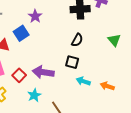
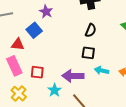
purple arrow: (43, 72) -> (73, 76), moved
red square: (19, 75) -> (37, 72), turned -32

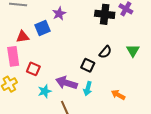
black semicircle: (91, 30) -> (105, 52), moved
red triangle: (18, 44) -> (23, 37), turned -32
cyan arrow: (102, 70) -> (88, 89), moved, turned -104

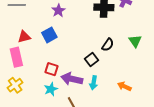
blue square: (42, 28) -> (49, 35), moved
black square: (88, 65) -> (91, 60), turned 32
red square: (33, 69) -> (52, 69), moved

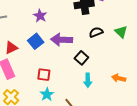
black semicircle: (108, 45) -> (96, 32), moved, turned -136
purple arrow: (72, 79) -> (62, 40), moved

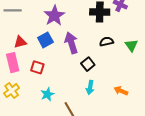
purple star: (40, 16) -> (54, 16), size x1.5
purple arrow: (62, 40) -> (71, 43), turned 60
red square: (44, 75) -> (37, 67), moved

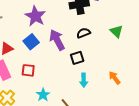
black semicircle: (107, 42) -> (83, 33), moved
black square: (88, 64) -> (77, 58), turned 32
orange arrow: (121, 91) -> (115, 78), turned 40

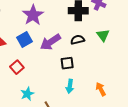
green triangle: (116, 31) -> (103, 35), moved
purple arrow: (57, 40) -> (50, 42), turned -105
red square: (28, 70) -> (17, 67), turned 32

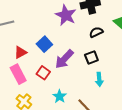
purple star: (33, 15) -> (66, 15), moved
purple arrow: (50, 42) -> (64, 59), moved

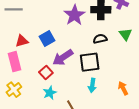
black square: (91, 57) -> (90, 62), size x1.5
red square: (43, 73) -> (46, 72), moved

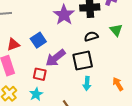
red square: (46, 72) -> (40, 74), turned -32
cyan star: (50, 93) -> (36, 94), moved

